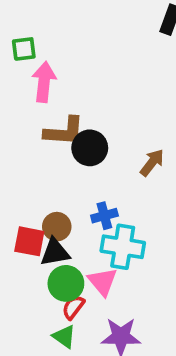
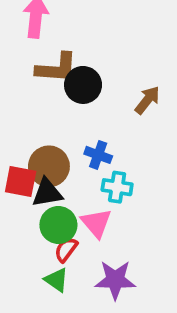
blue cross: (104, 216) -> (98, 155), turned 35
brown circle: (57, 227) -> (49, 166), size x1.4
cyan cross: (123, 247) -> (117, 187), size x0.7

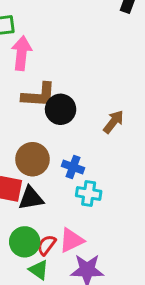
brown circle: (49, 166) -> (32, 159), moved
pink triangle: (96, 223) -> (71, 240), moved, turned 44
green circle: (58, 225) -> (25, 242), moved

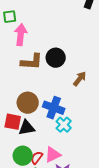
black circle: (61, 109) -> (56, 58), moved
blue cross: (73, 167) -> (54, 108), size x1.5
cyan cross: (89, 194) -> (64, 125), turned 35

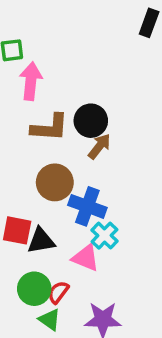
brown arrow: (80, 79) -> (99, 146), moved
brown circle: (28, 103) -> (55, 182), moved
pink triangle: (53, 155) -> (86, 258), moved, turned 48

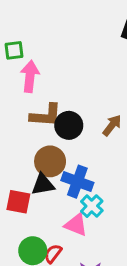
black circle: (91, 121) -> (69, 125), moved
brown arrow: (99, 146) -> (112, 125), moved
black triangle: (41, 241) -> (43, 184), moved

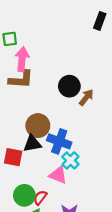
brown L-shape: (46, 115) -> (21, 79), moved
black circle: (69, 125) -> (69, 86), moved

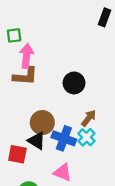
brown arrow: (86, 97) -> (89, 118), moved
black triangle: (32, 144) -> (37, 141), turned 42
cyan cross: (70, 160) -> (86, 137), moved

